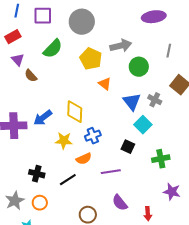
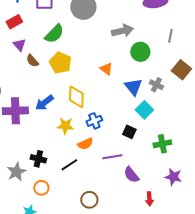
yellow pentagon: (91, 59) -> (60, 63), moved
gray star: (15, 201) -> (16, 172), moved
purple semicircle: (120, 203) -> (131, 175), moved

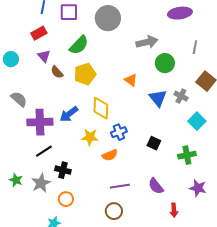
yellow pentagon: (60, 63) -> (85, 74), turned 30
cyan square: (144, 110) -> (197, 121), moved
purple line: (112, 157) -> (120, 186), moved
black line: (69, 165) -> (44, 151), moved

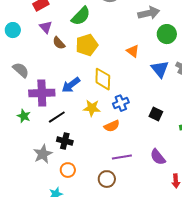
black line: (44, 151) -> (57, 117), moved
green star: (16, 180) -> (24, 116), moved
brown circle: (114, 211) -> (107, 179), moved

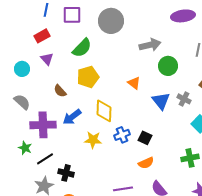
cyan circle: (13, 30) -> (22, 69), moved
brown semicircle: (59, 43) -> (60, 91), moved
black square: (156, 114) -> (145, 138), moved
black line: (57, 117) -> (45, 159), moved
orange semicircle: (112, 126) -> (146, 163), moved

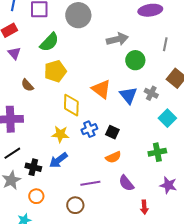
orange triangle: (134, 83) -> (101, 89), moved, size x1.5
blue arrow: (72, 117) -> (58, 160), moved

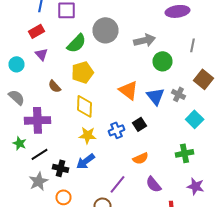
gray circle: (78, 15) -> (106, 30), moved
yellow diamond: (71, 105) -> (84, 106), moved
black square: (112, 132) -> (140, 124), moved, turned 32
purple line: (90, 183) -> (118, 184), turned -42

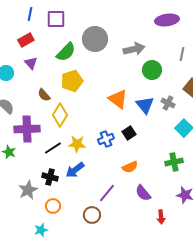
yellow diamond: (84, 106) -> (60, 115), moved, turned 30
black line: (40, 154) -> (53, 148), moved

